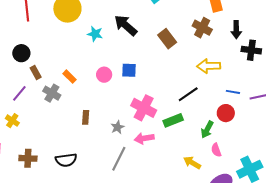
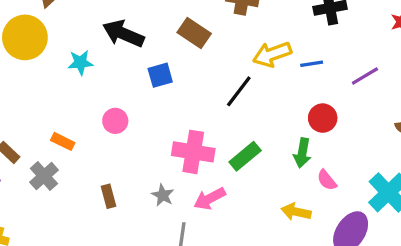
blue square: (129, 70) -> (160, 75), moved
blue line: (233, 92) -> (312, 64), moved
gray cross: (52, 93) -> (44, 176), turned 36
black line: (188, 94) -> (239, 91), moved

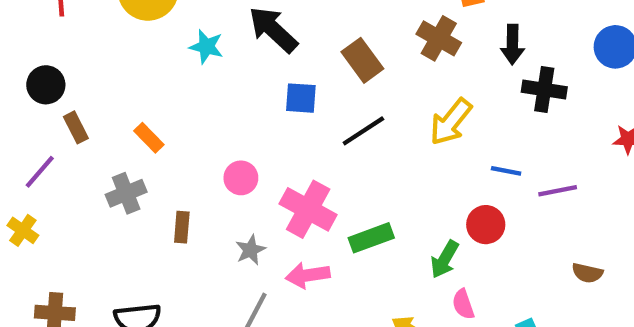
yellow arrow: (272, 54) -> (451, 122), turned -51
blue line: (312, 64) -> (506, 171), moved
black line: (239, 91) -> (363, 131), moved
pink circle: (115, 121) -> (241, 178), moved
gray cross: (44, 176) -> (126, 193), moved

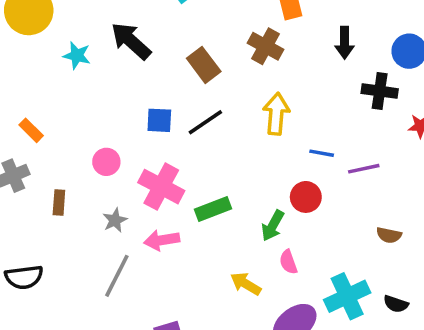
black arrow: (512, 44) -> (345, 43), moved
black cross: (544, 90) -> (380, 91), moved
blue square: (301, 98) -> (159, 120), moved
yellow arrow: (451, 122) -> (276, 114), turned 147

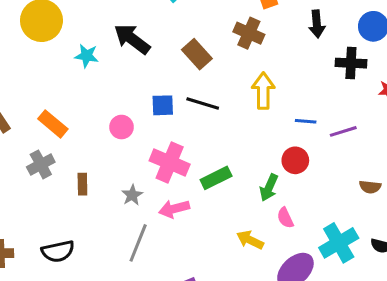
black line: (205, 122) -> (203, 103), turned 56
orange rectangle: (31, 130) -> (53, 124), size x1.4
pink circle: (106, 162) -> (121, 127), moved

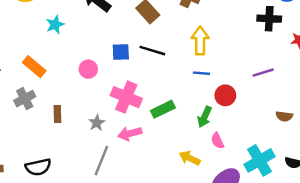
cyan star: (87, 56) -> (55, 25), moved, turned -30
blue line: (306, 121) -> (201, 73), moved

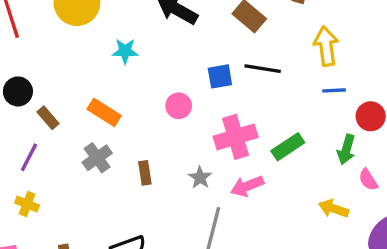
cyan star: (55, 25) -> (125, 51), turned 30
pink cross: (126, 97) -> (236, 137), turned -32

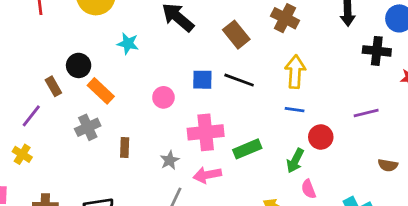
black circle: (18, 91) -> (79, 65), moved

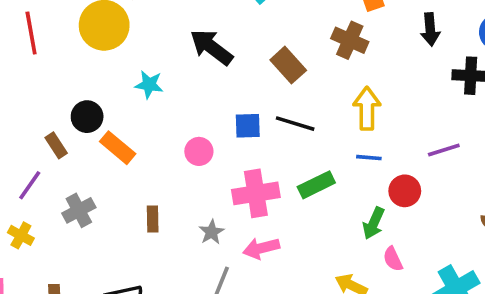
purple line: (366, 113) -> (444, 150), moved
gray cross: (88, 127) -> (79, 210), moved
green rectangle: (247, 149) -> (316, 185), moved

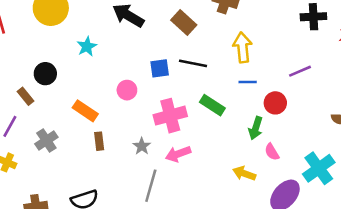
cyan star: (149, 85) -> (87, 46), turned -30
orange rectangle: (118, 148) -> (85, 111), moved
green rectangle: (316, 185) -> (212, 105), turned 65

